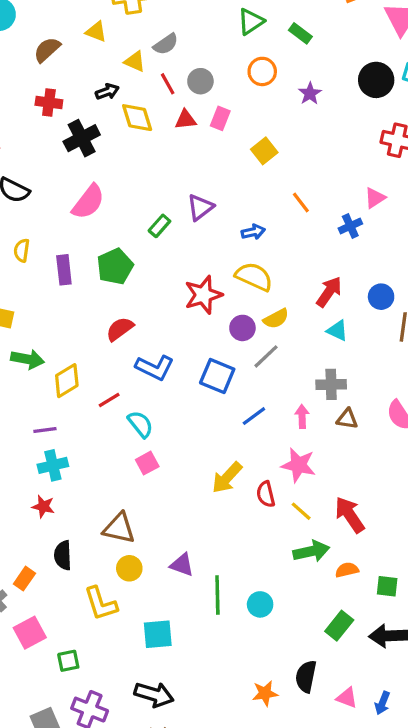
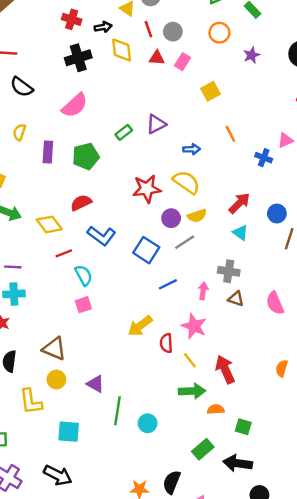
red cross: (49, 103) -> (72, 19), moved
blue cross: (350, 226) -> (264, 158), turned 35
yellow diamond: (67, 381) -> (49, 224), moved, turned 75

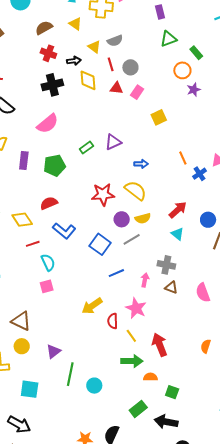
orange circle: (219, 33) -> (182, 70), moved
orange line: (230, 134) -> (183, 158), moved
blue cross: (264, 158) -> (199, 174), turned 32
purple triangle: (95, 384) -> (53, 351), turned 49

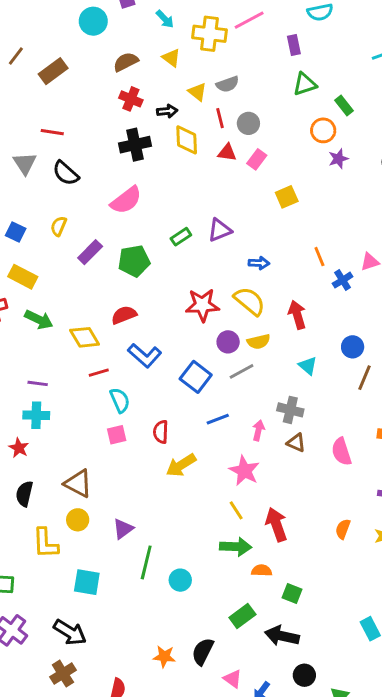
purple rectangle: (24, 160) -> (90, 252), turned 36
red arrow: (178, 210) -> (297, 315), moved, turned -66
red semicircle: (113, 321) -> (161, 432), moved

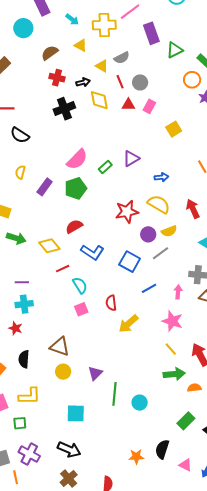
purple rectangle: (294, 45) -> (151, 33), moved, size x1.5
pink semicircle: (126, 200) -> (77, 159), moved
yellow L-shape: (45, 543) -> (29, 396), moved, turned -80

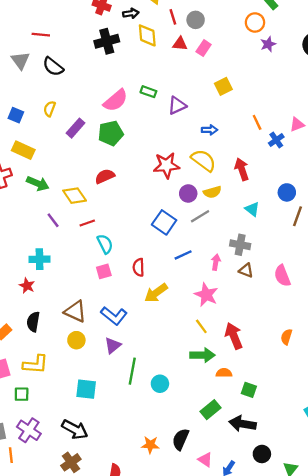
yellow square: (174, 129) -> (223, 86), moved
green rectangle: (105, 167) -> (148, 92), moved, turned 56
blue L-shape: (92, 252) -> (114, 316), moved
purple line: (22, 282) -> (53, 220), moved, turned 48

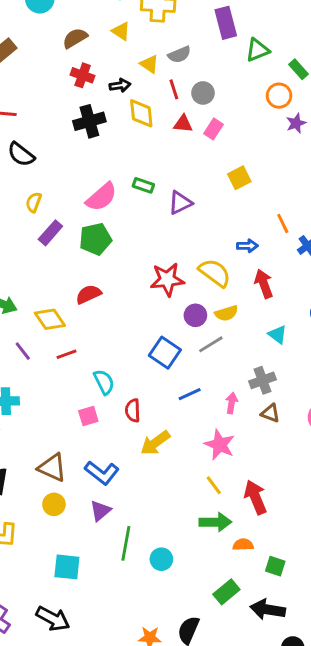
yellow semicircle: (50, 109) -> (34, 202), moved
blue arrow: (209, 130) -> (247, 246), moved
cyan semicircle: (105, 244) -> (104, 382), moved
gray cross: (240, 245) -> (263, 380), turned -30

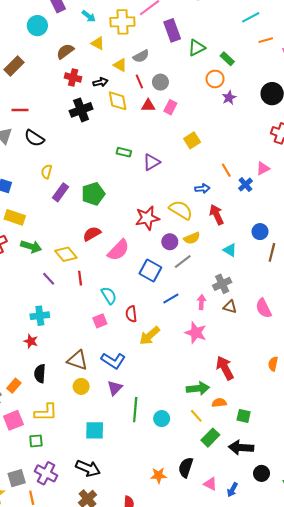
pink semicircle: (101, 197) -> (118, 250), moved
red line: (66, 354) -> (80, 278), turned -72
yellow line: (214, 485) -> (196, 416), moved

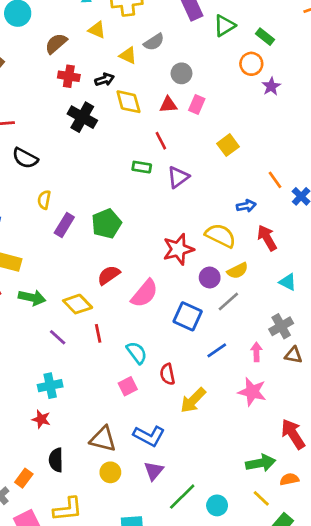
red line: (139, 81) -> (161, 141), moved
black cross: (81, 110) -> (82, 117), turned -35
green line: (135, 410) -> (182, 497), turned 45

